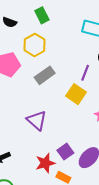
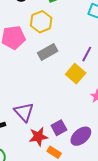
purple triangle: (37, 120) -> (24, 112), moved

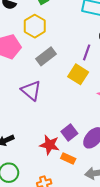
purple triangle: (24, 112) -> (31, 91), moved
red star: (38, 137) -> (50, 145), turned 30

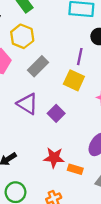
purple square: (69, 132) -> (56, 113), moved

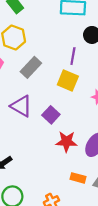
red star: (54, 158) -> (66, 142), moved
orange rectangle: (75, 169) -> (78, 178), moved

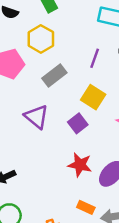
purple line: (73, 56) -> (95, 58), moved
purple square: (51, 115) -> (78, 123), moved

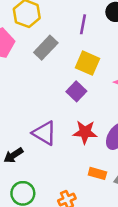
purple triangle: (36, 117) -> (44, 133), moved

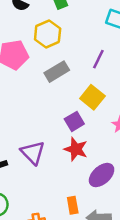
red star: (85, 132) -> (76, 149), moved
orange rectangle: (97, 173) -> (73, 205), turned 49

